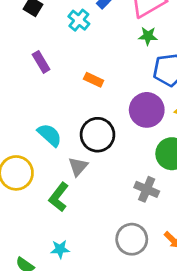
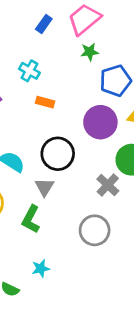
cyan cross: (79, 20) -> (29, 71), moved
gray cross: (147, 189) -> (108, 185), moved, turned 30
gray circle: (132, 239) -> (95, 230), moved

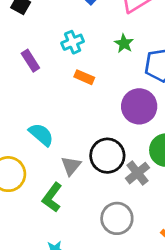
green star: (90, 52) -> (124, 43), moved, turned 30
cyan cross: (29, 71) -> (73, 42), turned 30
black circle: (58, 154) -> (107, 156), moved

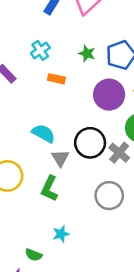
green star: (124, 43) -> (87, 54), moved
cyan semicircle: (41, 135) -> (44, 133), moved

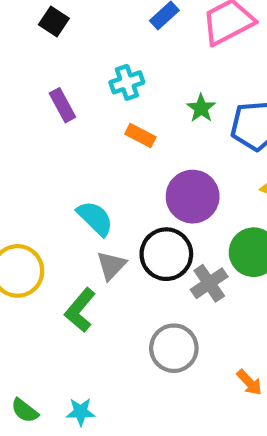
purple circle: (109, 95) -> (193, 197), moved
cyan star: (61, 234) -> (81, 412), moved

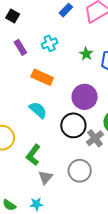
purple rectangle: (62, 105) -> (20, 47), moved
orange rectangle: (140, 136) -> (42, 77), moved, size x1.5
gray triangle: (111, 265) -> (45, 177), moved

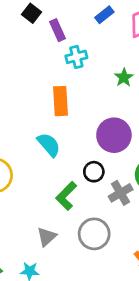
purple rectangle: (20, 47) -> (58, 30), moved
orange rectangle: (42, 77) -> (60, 101), turned 55
black circle: (73, 125) -> (94, 172), size x0.6
green L-shape: (33, 155) -> (66, 196), moved

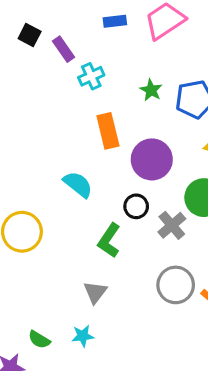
blue rectangle: (104, 15) -> (115, 21), turned 42
orange rectangle: (60, 101) -> (108, 131), moved
gray circle: (94, 234) -> (176, 285), moved

